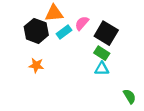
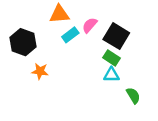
black hexagon: (36, 31) -> (23, 42), moved
green semicircle: (130, 96) -> (133, 95), moved

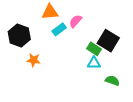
black square: (116, 36) -> (108, 41), moved
green semicircle: (133, 95) -> (112, 81), turned -40

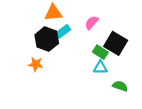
pink semicircle: (76, 21) -> (92, 23), moved
black hexagon: (19, 36) -> (47, 39), moved

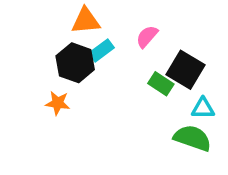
cyan triangle: (100, 67) -> (203, 108), moved
green semicircle: (120, 86) -> (192, 138), size x1.5

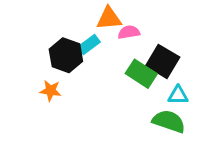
orange triangle: (86, 21) -> (109, 18), moved
pink semicircle: (147, 36) -> (129, 32), turned 40
green rectangle: (161, 84) -> (141, 74), size x1.4

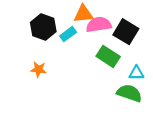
pink semicircle: (129, 32) -> (99, 25), size x1.5
black hexagon: (66, 55) -> (43, 27), moved
black square: (163, 61) -> (126, 32), moved

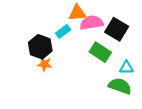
black hexagon: (43, 27) -> (40, 47), moved
orange star: (39, 69) -> (45, 64), moved

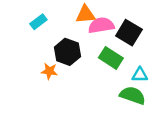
cyan rectangle: (63, 31) -> (38, 22), moved
black hexagon: (40, 47) -> (67, 52), moved

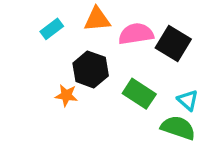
orange triangle: (86, 14) -> (97, 19), moved
green rectangle: (111, 58) -> (139, 94), moved
cyan triangle: (140, 75) -> (188, 100), turned 42

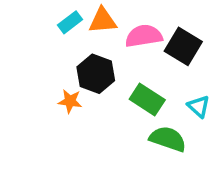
cyan rectangle: (52, 29) -> (70, 22), moved
green semicircle: (178, 128) -> (168, 139), moved

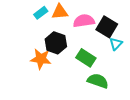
orange star: (70, 101) -> (41, 59), size x1.5
cyan triangle: (199, 106) -> (116, 44), moved, turned 32

